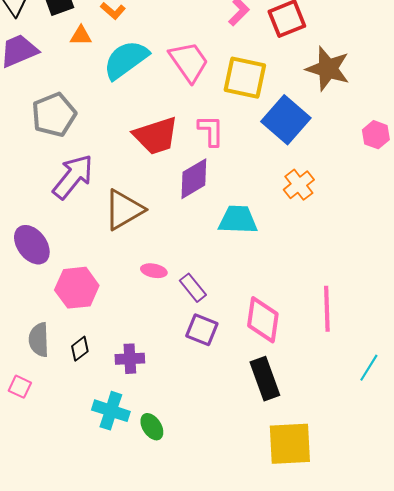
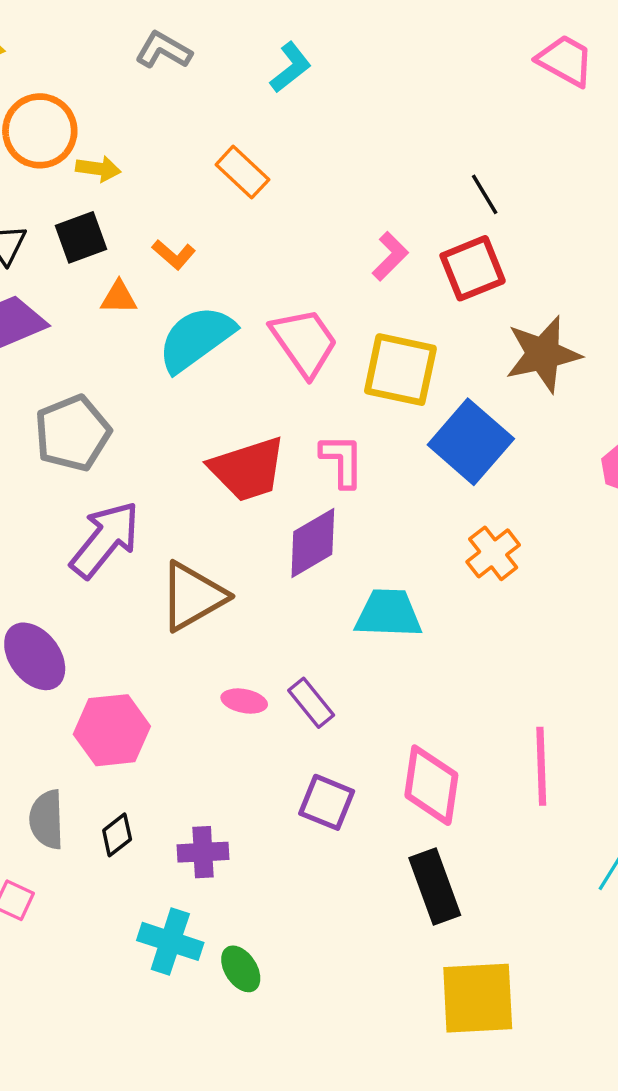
brown star: (328, 69) -> (543, 354), turned -30
purple rectangle: (193, 288) -> (311, 703), moved

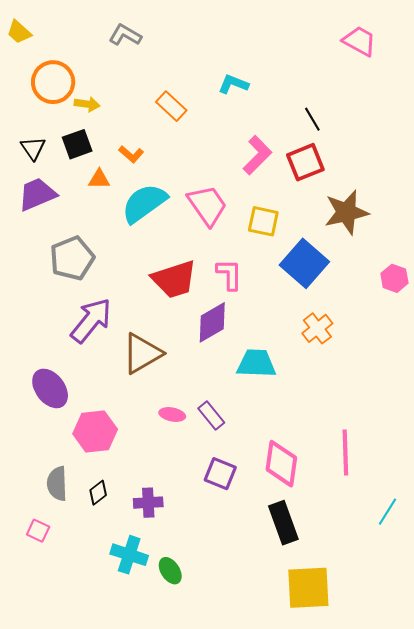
cyan L-shape: (291, 67) -> (233, 84), moved, turned -120
pink L-shape: (390, 256) -> (257, 155), size x1.4
yellow square: (400, 370) -> (263, 221), size x0.7

